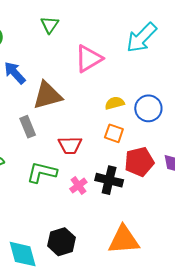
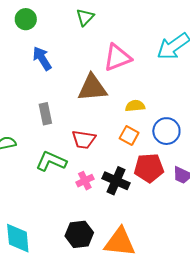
brown triangle: (47, 95) -> (92, 88), moved
blue circle: (148, 108) -> (166, 131), moved
black hexagon: (62, 242) -> (79, 234), moved

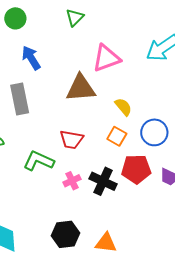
yellow semicircle: (135, 106) -> (123, 107), turned 54
gray rectangle: (45, 114) -> (20, 99), moved, size x1.4
orange triangle: (120, 242) -> (106, 243), size x0.7

